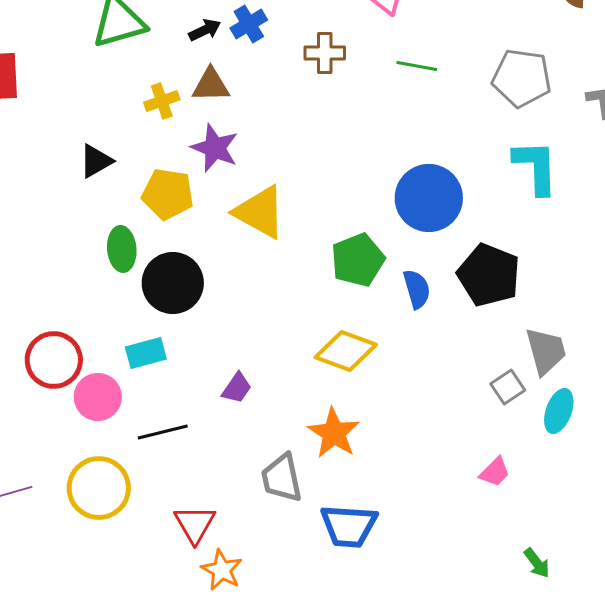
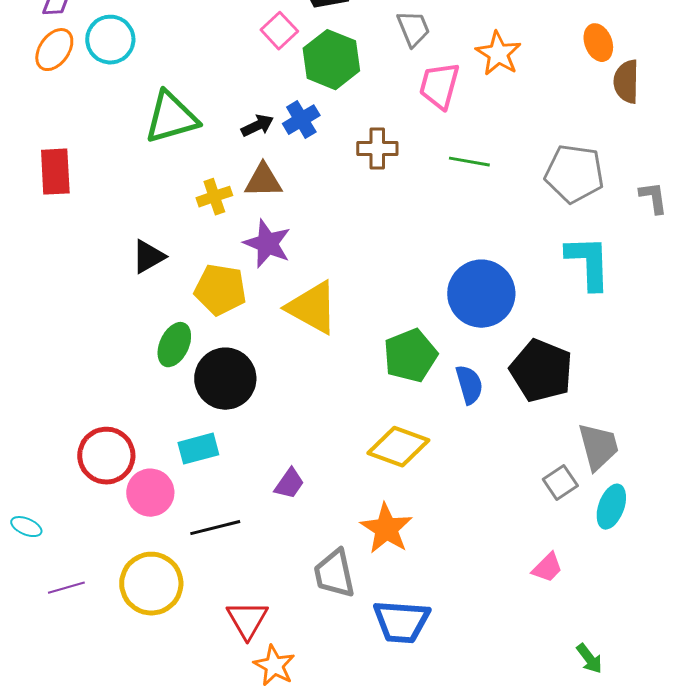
green ellipse: (122, 249) -> (174, 345), turned 30

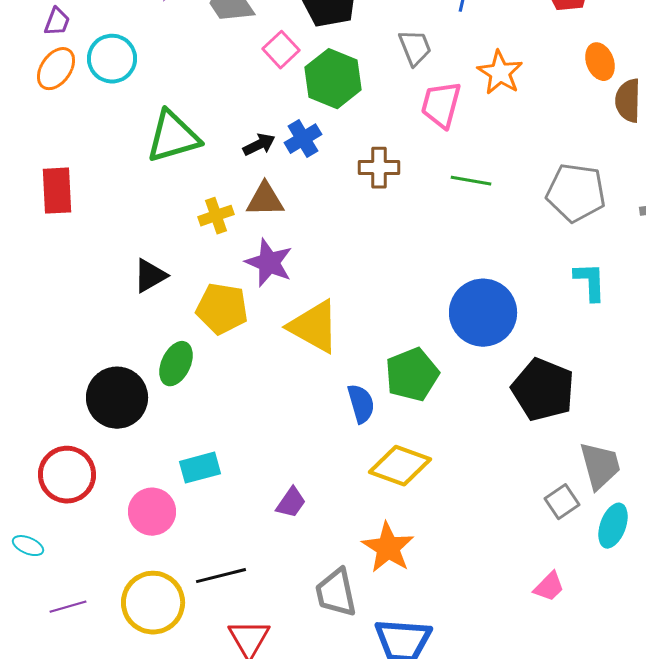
cyan L-shape: (588, 263) -> (590, 282), size x0.7
black circle: (225, 379) -> (117, 398), moved
blue semicircle: (469, 385) -> (361, 404), moved
red circle: (106, 456) -> (67, 475), moved
black line: (215, 528) -> (221, 576), moved

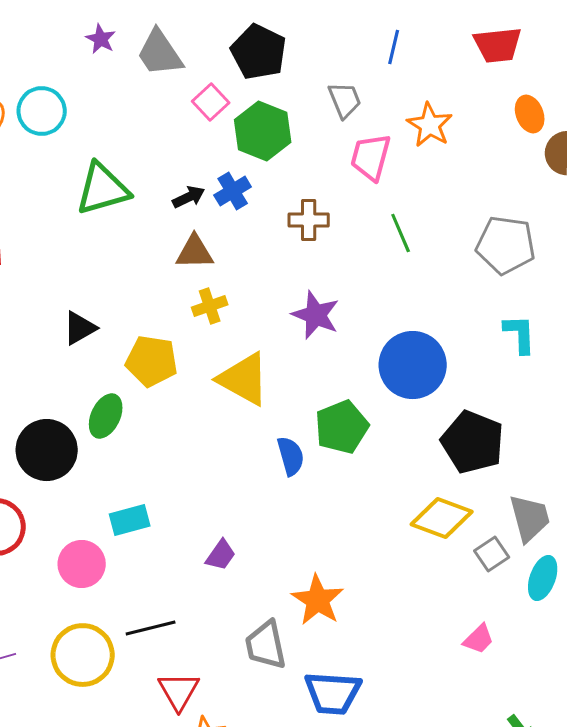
green line: (471, 181) -> (401, 233), turned 57
yellow cross: (216, 216) -> (210, 306), moved
purple star: (269, 263) -> (316, 315), moved
yellow diamond: (400, 466) -> (442, 518), moved

